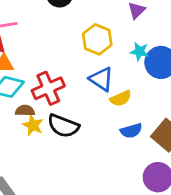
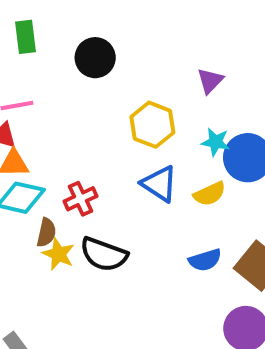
red cross: (48, 88) -> (80, 199), size x0.7
yellow semicircle: (121, 98) -> (210, 194), moved
brown semicircle: (25, 111) -> (46, 233), turned 102

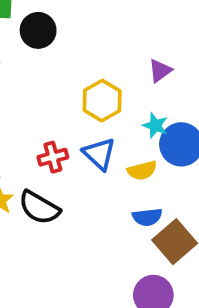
black circle: (95, 58) -> (38, 30), moved
red cross: (80, 199) -> (53, 157), moved
blue semicircle: (205, 260) -> (147, 217), moved

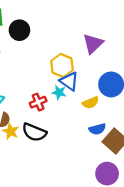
purple triangle: (160, 71) -> (93, 44), size x1.5
cyan star: (155, 126) -> (59, 92), moved
blue triangle: (99, 154) -> (69, 81), moved

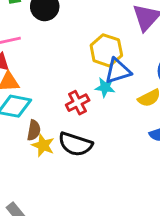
blue triangle: (69, 81) -> (118, 71), turned -48

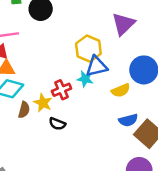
black semicircle: (75, 144) -> (57, 124), size x0.6
yellow star: (43, 145) -> (43, 103), moved

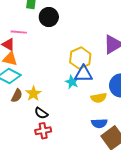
red cross: (62, 90) -> (43, 131), moved

